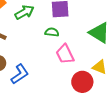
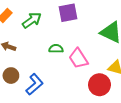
green semicircle: (52, 32) -> (56, 49), moved

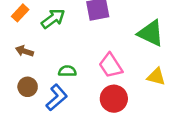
green semicircle: (56, 49) -> (67, 71), moved
red circle: (99, 85) -> (114, 99), moved

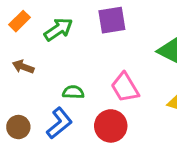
brown circle: (28, 87) -> (18, 127), moved
red circle: (114, 99) -> (111, 126), moved

